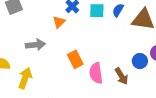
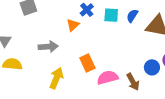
pink semicircle: (96, 73) -> (108, 78), turned 80
yellow arrow: (25, 78) -> (56, 78), moved

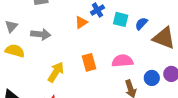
gray arrow: (48, 47) -> (41, 34), moved
pink semicircle: (108, 78) -> (122, 61), moved

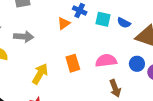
blue cross: (97, 10) -> (80, 11), turned -32
blue semicircle: (141, 24) -> (124, 23), turned -104
blue circle: (152, 78) -> (137, 64), moved

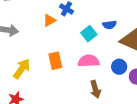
cyan square: (103, 19) -> (89, 34), moved, turned 35
blue semicircle: (124, 23) -> (110, 25), turned -40

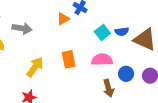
blue semicircle: (110, 25) -> (122, 32), moved
blue circle: (119, 67) -> (126, 74), moved

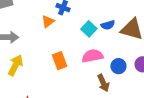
yellow arrow: (35, 67) -> (15, 65), moved

